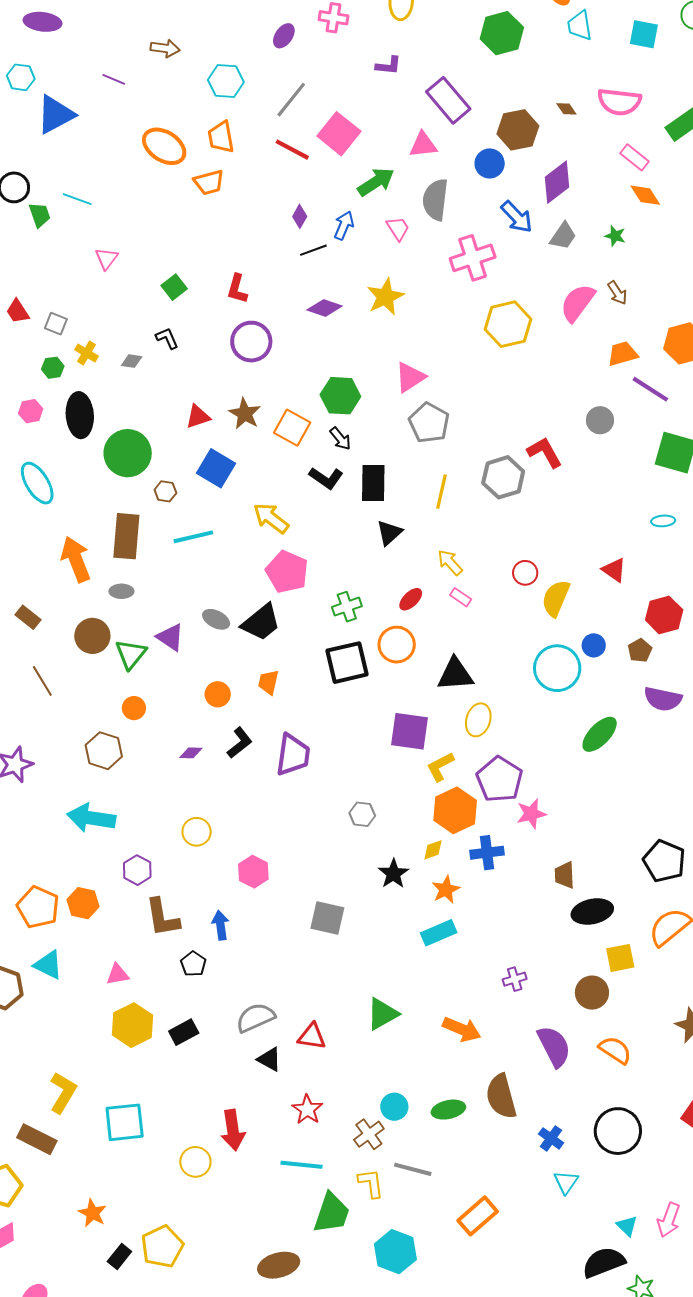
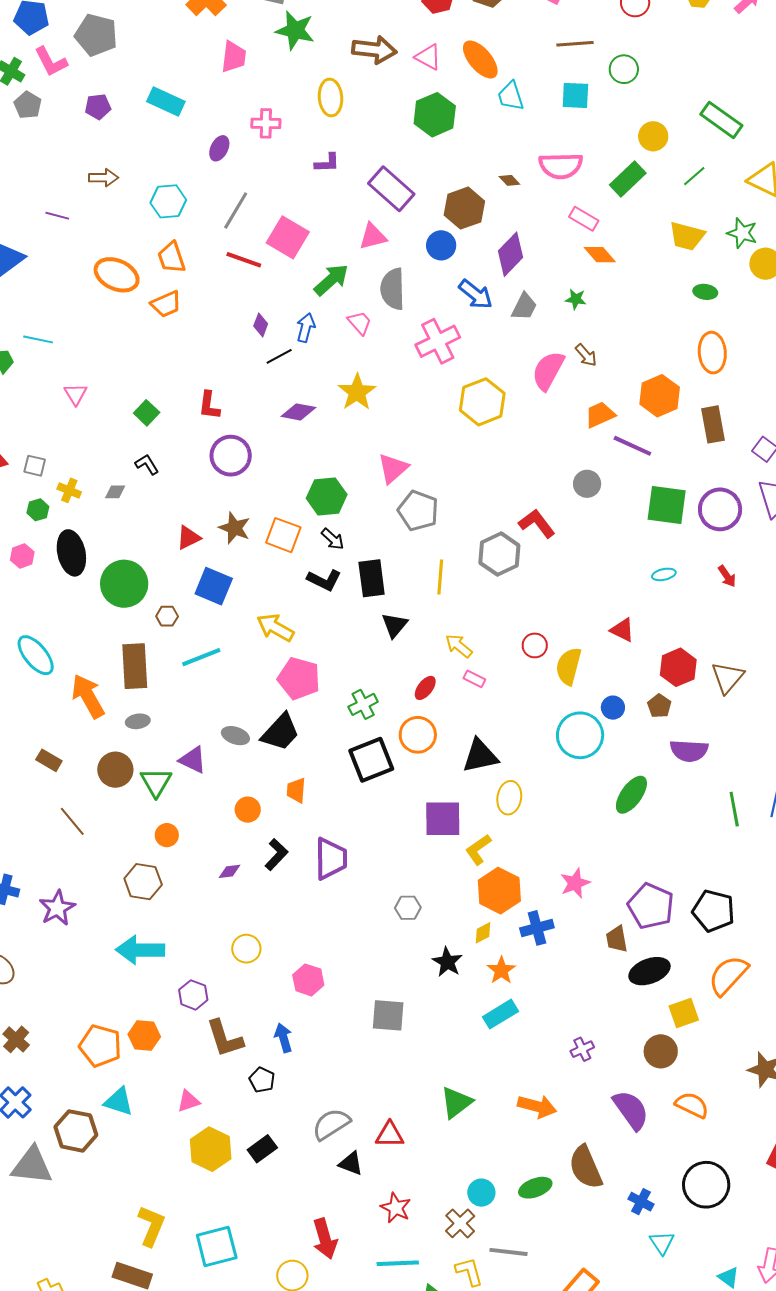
cyan ellipse: (37, 483) -> (36, 655), moved
purple pentagon: (499, 779) -> (651, 906), moved

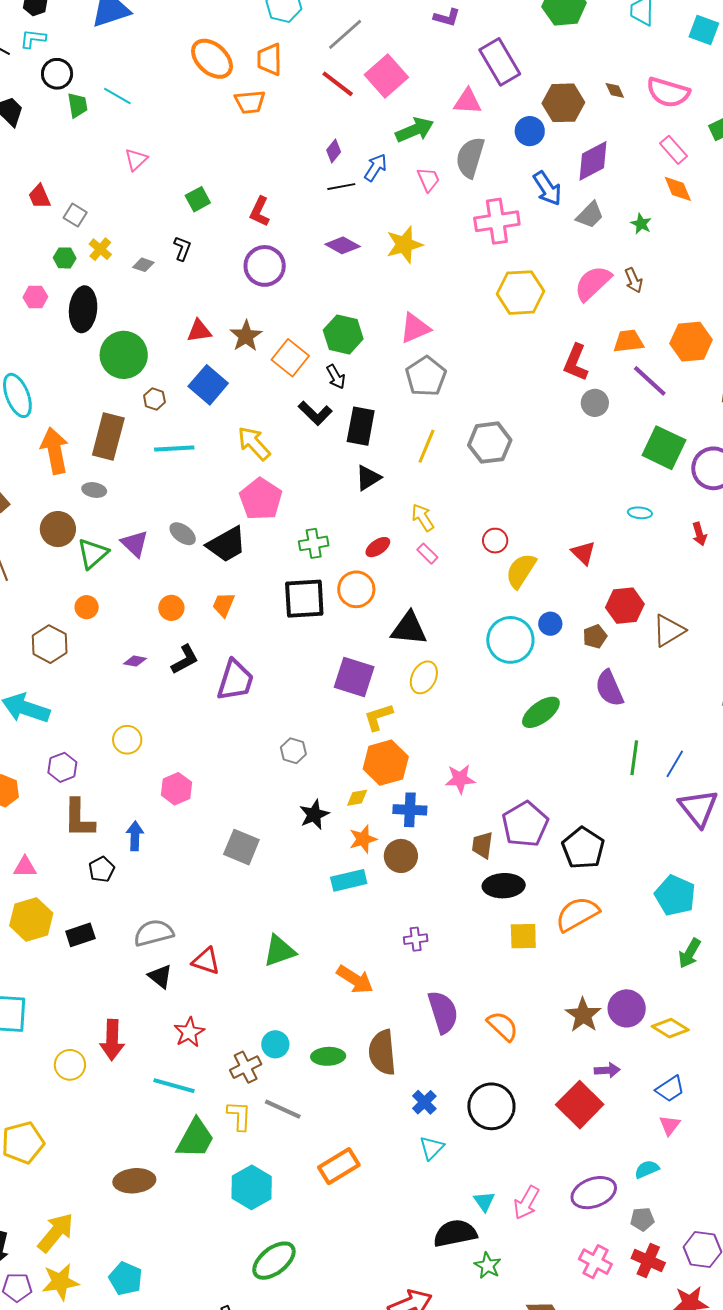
black L-shape: (147, 464) -> (182, 248), turned 35
red L-shape: (537, 524) -> (576, 363), moved, turned -138
purple semicircle: (689, 751) -> (609, 688), turned 45
brown circle: (661, 1051) -> (401, 856), moved

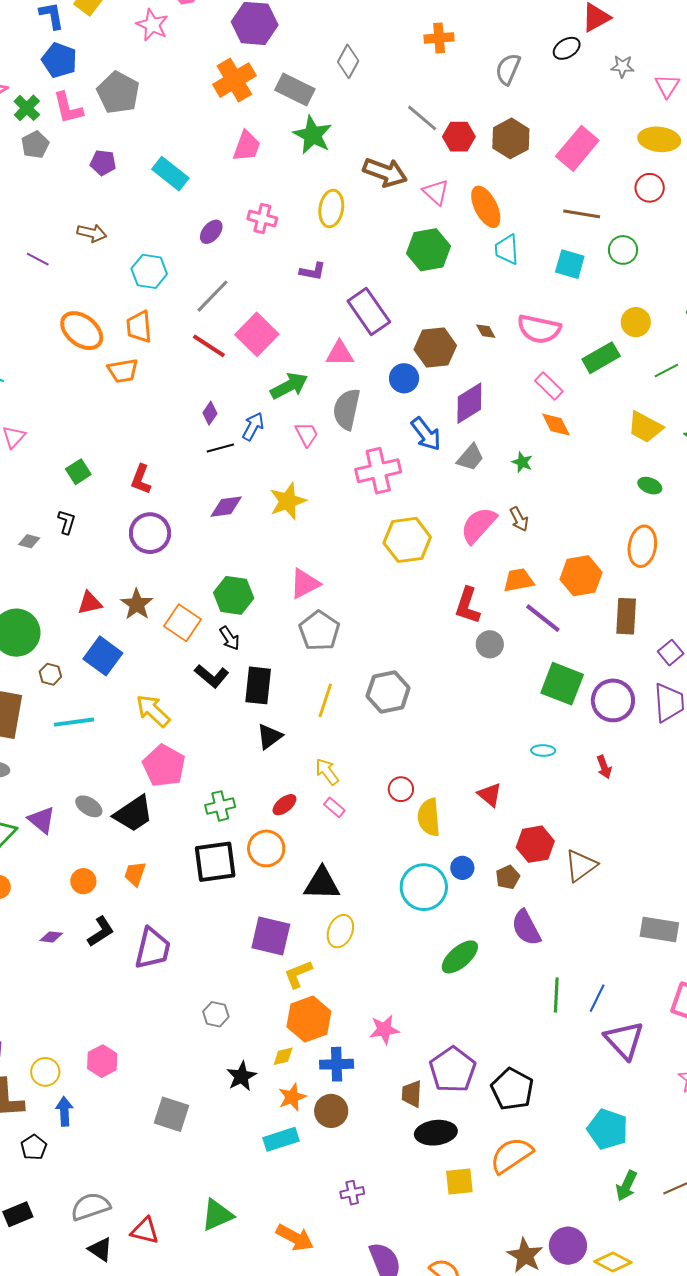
purple diamond: (343, 245) -> (226, 507), turned -32
yellow semicircle: (521, 571) -> (429, 817), turned -33
yellow circle: (127, 740) -> (45, 1072), moved

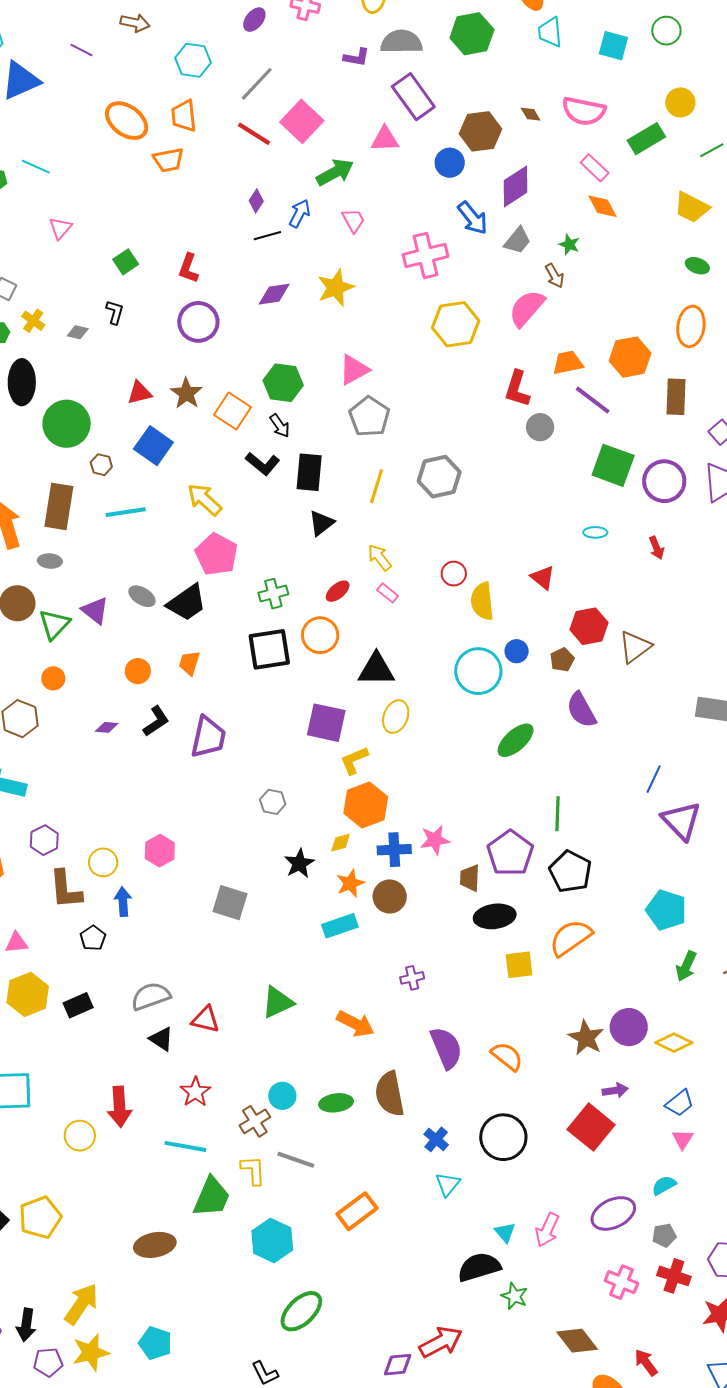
gray semicircle: (347, 409) -> (401, 42), moved, turned 78
brown arrow: (519, 519) -> (555, 276), moved
green line: (556, 995) -> (558, 814), moved
pink star: (384, 1030) -> (435, 840), moved

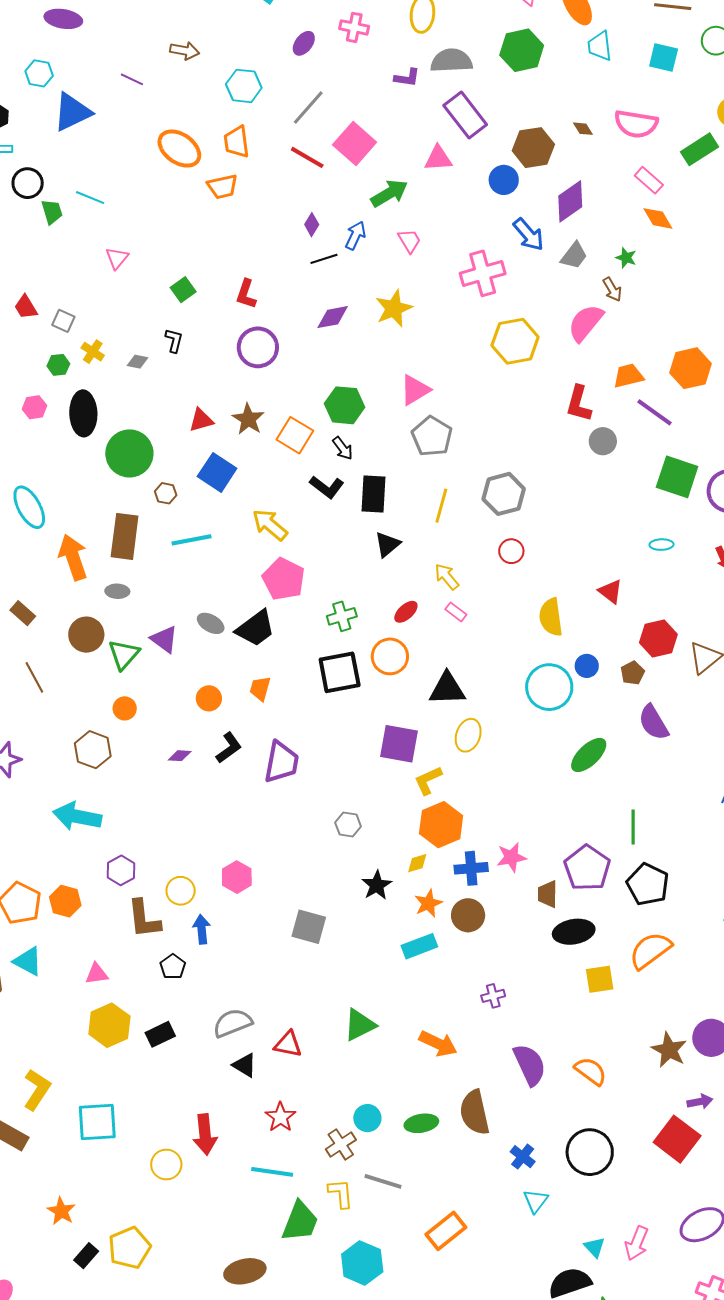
red circle: (454, 574) -> (511, 551), moved

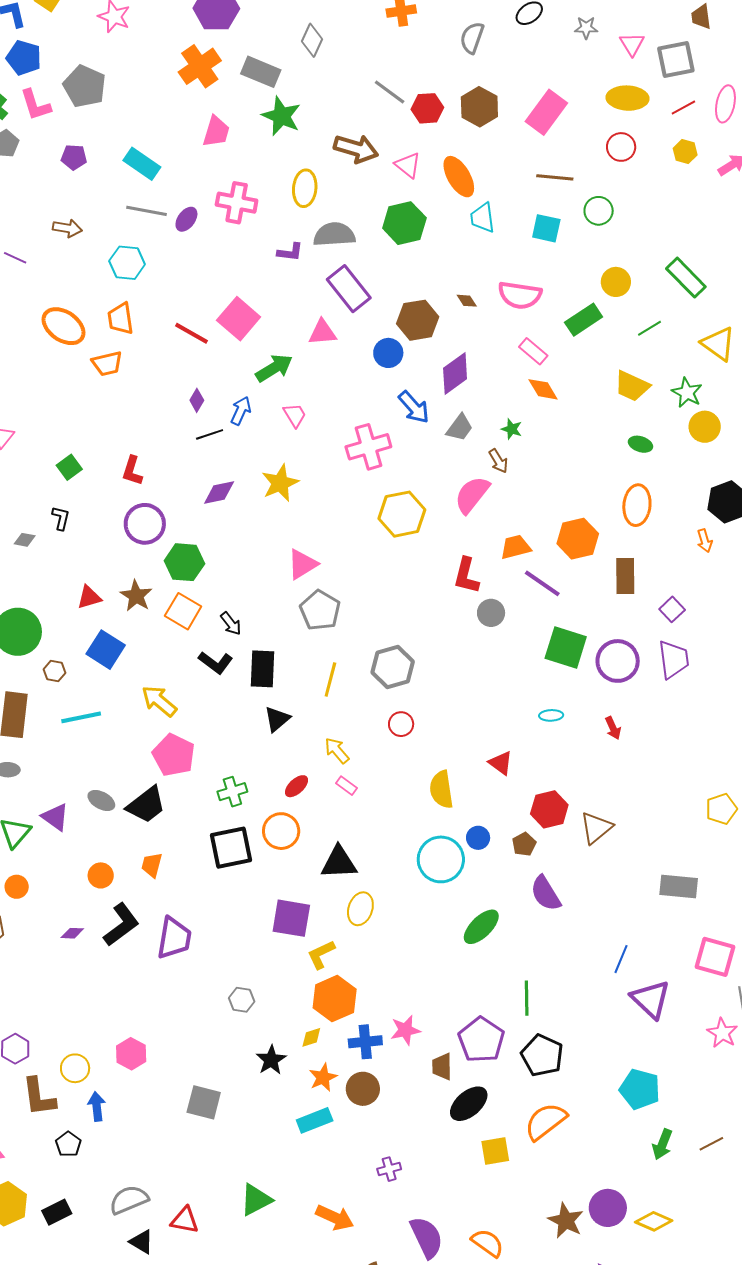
pink cross: (354, 27) -> (237, 203), size x1.4
gray line: (308, 107) -> (147, 211), moved, turned 60
green hexagon: (345, 405) -> (184, 562), moved
black L-shape: (229, 748) -> (121, 925), size x1.4
black ellipse: (574, 932) -> (469, 1104), turned -30

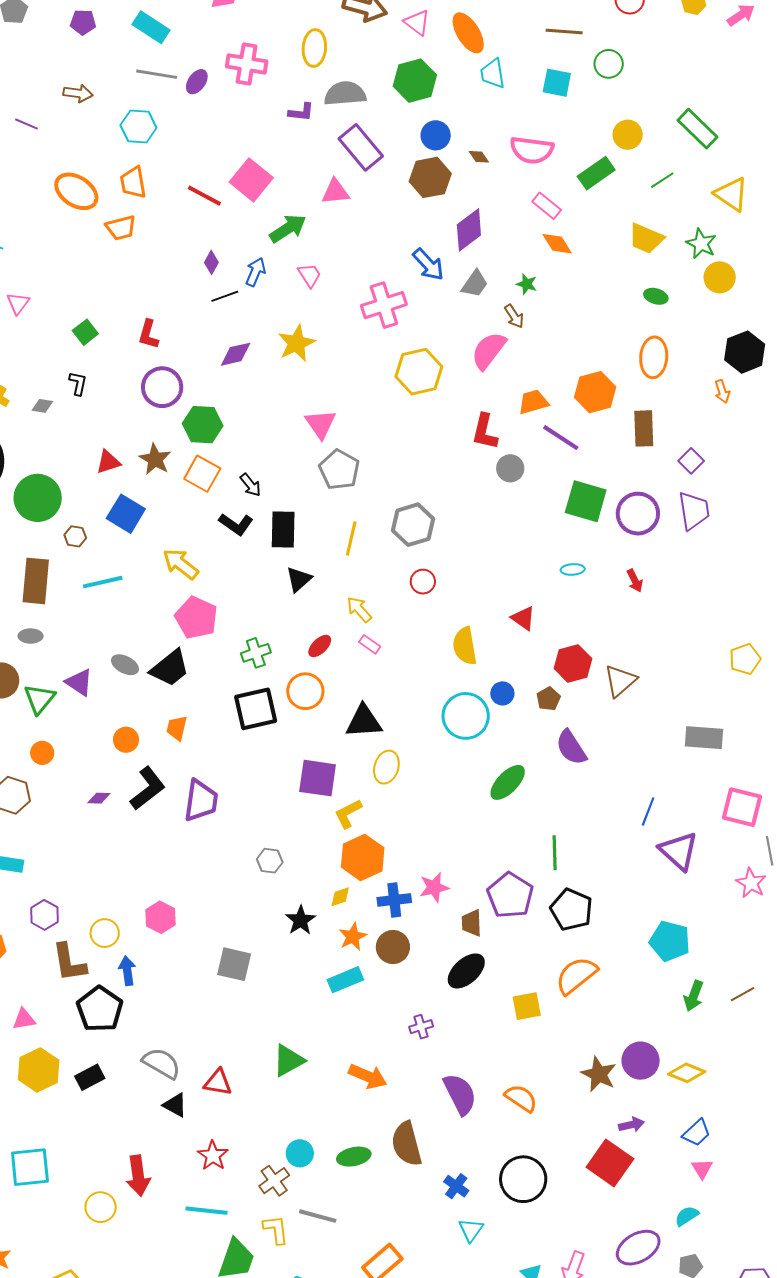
blue circle: (388, 353) -> (436, 135), moved
pink triangle: (302, 564) -> (321, 424), turned -32
black ellipse: (469, 1104) -> (466, 971), moved
black pentagon: (68, 1144) -> (100, 1009), size x1.8
gray semicircle: (129, 1200) -> (162, 1063), turned 54

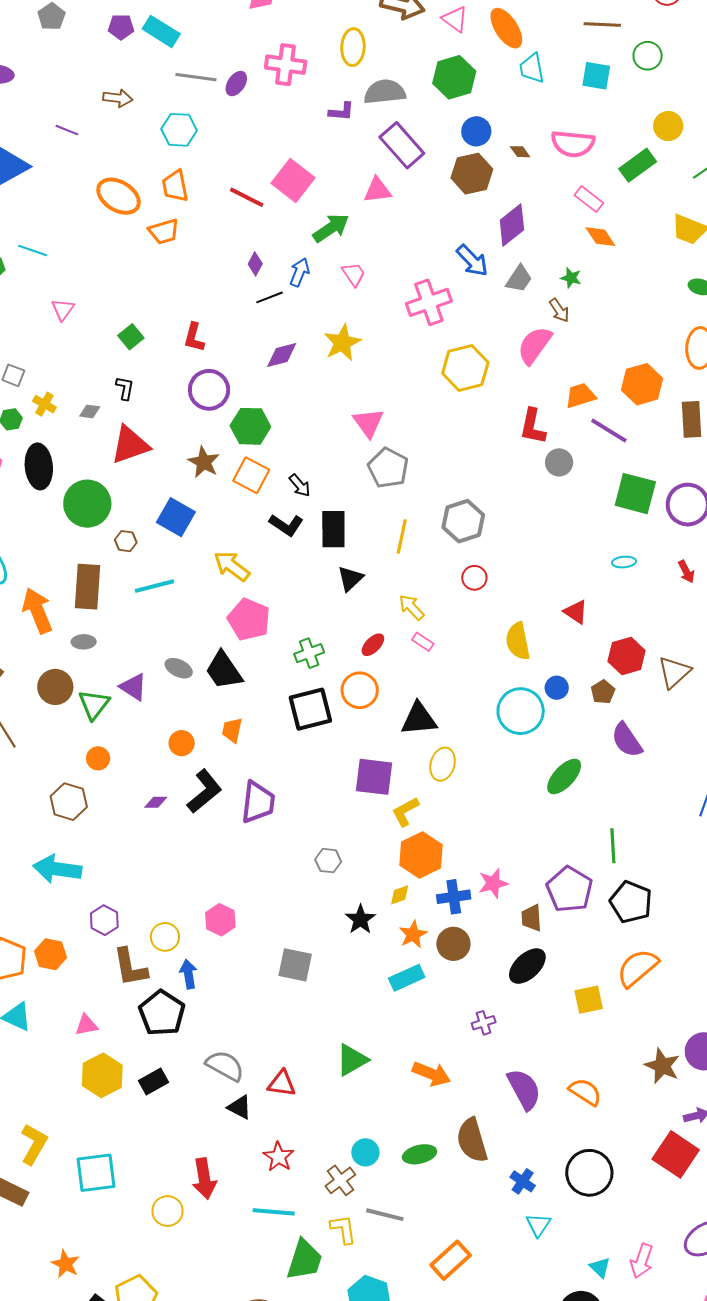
cyan rectangle: (151, 27) -> (161, 31), moved
red triangle: (108, 462) -> (130, 445), moved, size x1.6
black trapezoid: (170, 668) -> (224, 670), turned 96

